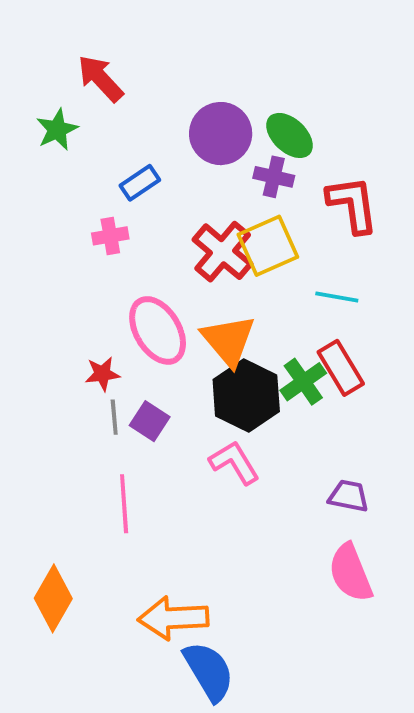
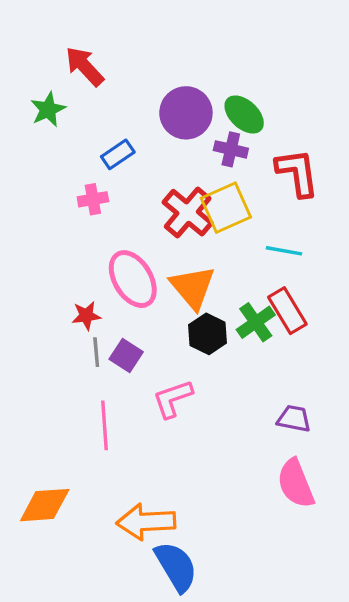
black hexagon: (246, 395) -> (208, 334), size x0.7
pink L-shape: (234, 462) -> (173, 399), moved, turned -78
orange diamond: (53, 598) -> (45, 505), turned 56

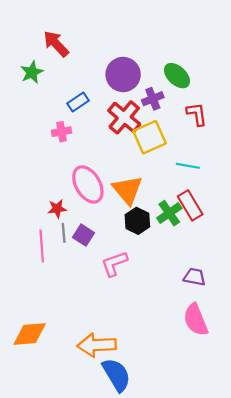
green ellipse: (244, 115) -> (177, 76), moved
purple cross: (231, 149) -> (153, 99), turned -35
red L-shape: (297, 173) -> (197, 114), size x0.7
red cross: (188, 213) -> (124, 117), moved
pink line: (105, 425) -> (42, 246), moved

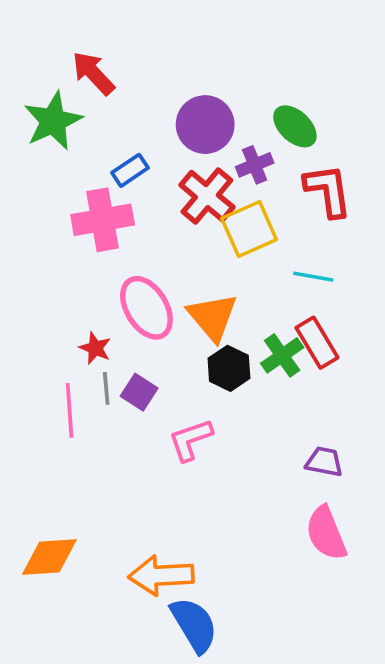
green star: (32, 72) -> (53, 121), size x1.5
red L-shape: (197, 114) -> (328, 191), size x1.4
pink cross: (61, 132) -> (103, 220), size x1.8
red star: (57, 209) -> (95, 348), turned 30

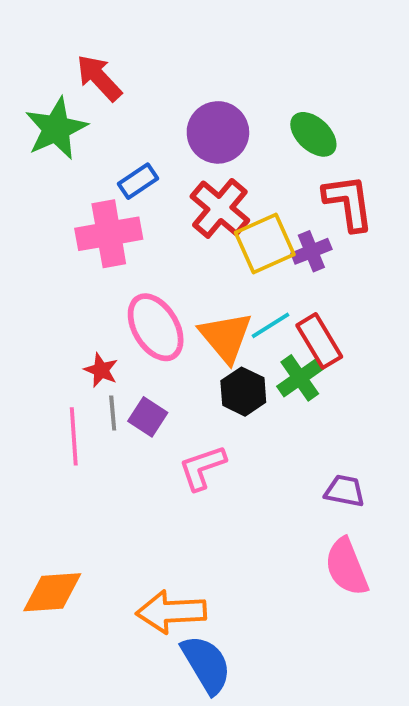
purple cross: (255, 165) -> (311, 251), moved
cyan line: (313, 277) -> (271, 325), moved, turned -42
red rectangle: (317, 343) -> (319, 341), moved

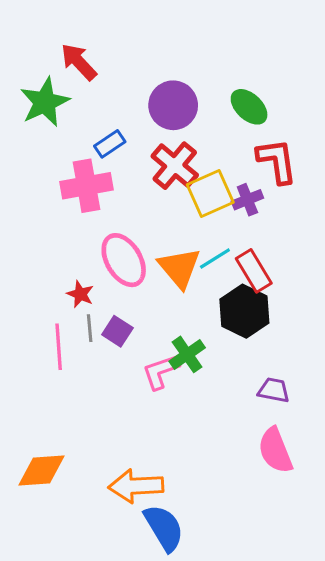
green cross: (300, 378) -> (187, 354), moved
black hexagon: (243, 392) -> (244, 311), moved, size x1.4

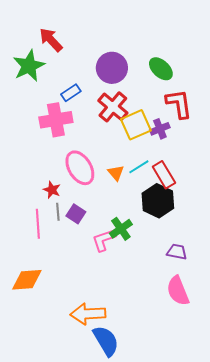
orange triangle: (179, 268) -> (116, 173), size x0.6
orange diamond: (42, 471) -> (27, 280), moved

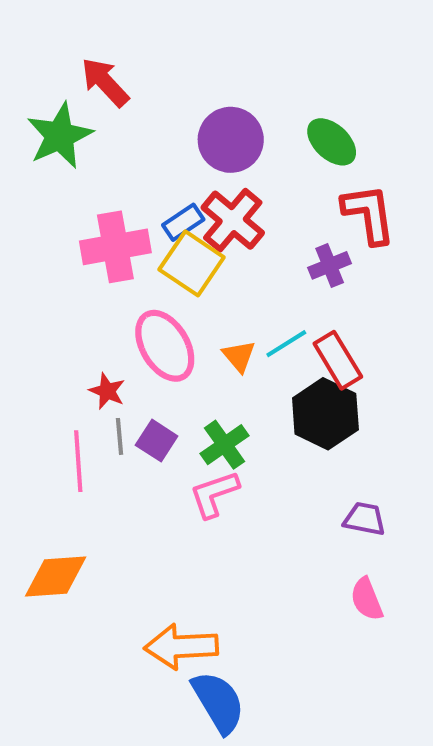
blue rectangle: (71, 93) -> (183, 222), moved
yellow square: (136, 125) -> (192, 263), moved, turned -32
green cross: (121, 229) -> (225, 445), moved
pink semicircle: (178, 291) -> (367, 599), size x0.7

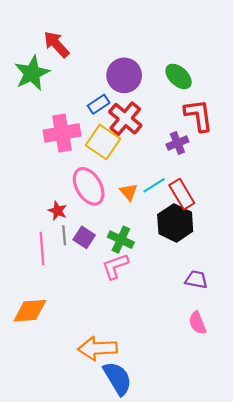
blue rectangle: (183, 222) -> (99, 104), moved
green cross: (225, 445) -> (121, 240), turned -30

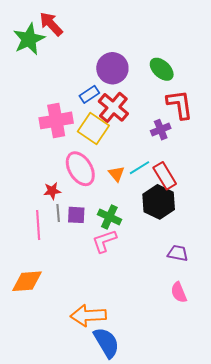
red arrow: (56, 44) -> (51, 24), moved
green star: (32, 73) -> (29, 39), moved
red star: (58, 211) -> (52, 191), turned -30
purple square: (84, 237) -> (76, 215), turned -30

